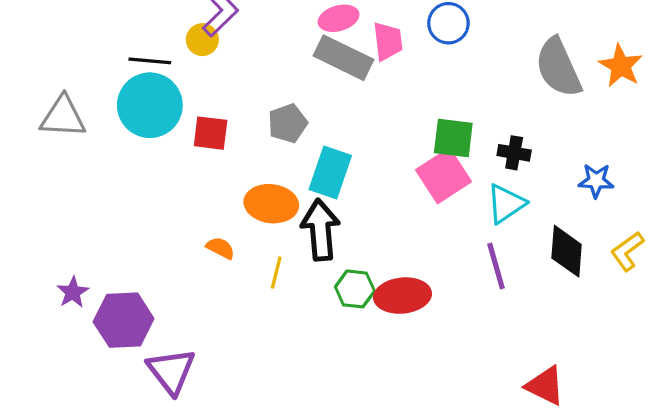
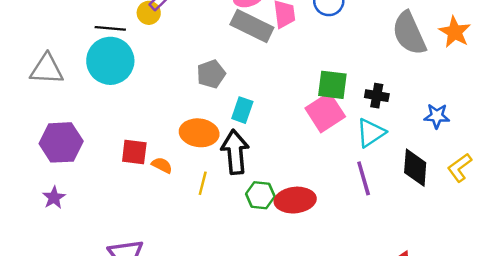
red square: (211, 133) -> (134, 152), moved
cyan rectangle: (330, 172) -> (242, 110), size x0.7
purple hexagon: (124, 320) -> (61, 142), moved

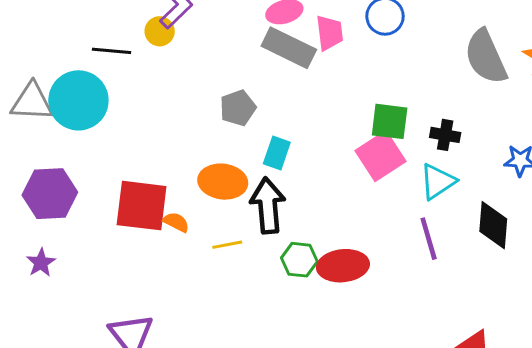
cyan circle: (110, 61) -> (78, 100), moved
red square: (134, 152) -> (142, 206), size x1.6
yellow line: (203, 183) -> (227, 245), turned 65

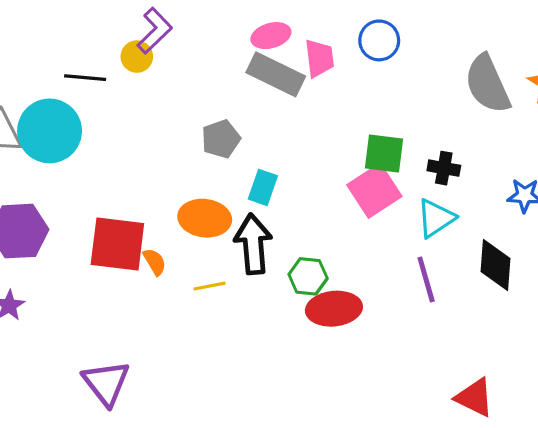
orange semicircle: (176, 222) -> (155, 262), turned 32
green hexagon: (299, 260) -> (308, 276), moved

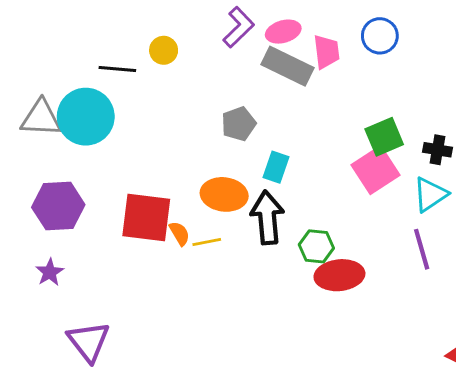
purple L-shape: (155, 31) -> (239, 27), moved
green square: (384, 154) -> (384, 137), turned -30
yellow line: (210, 286) -> (207, 242), moved
purple triangle: (106, 383) -> (89, 342), moved

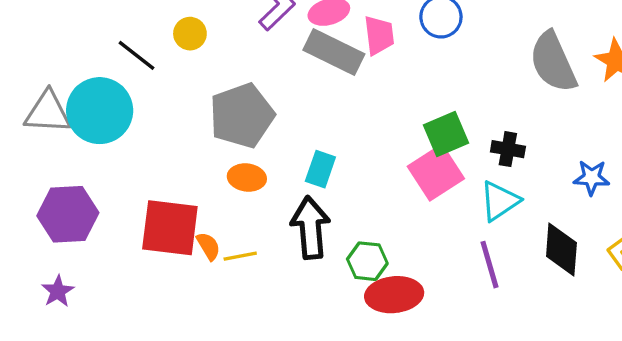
black line: (117, 69) -> (136, 55), turned 33
gray pentagon: (239, 124) -> (242, 116), moved, size x1.6
orange ellipse: (224, 194) -> (247, 178), moved, size x0.7

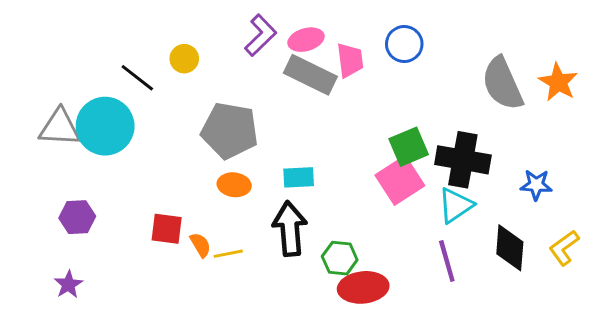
gray pentagon: (242, 116) -> (230, 131), turned 30
black cross: (508, 149) -> (463, 160), size x1.8
cyan rectangle: (320, 169) -> (299, 177), turned 68
purple hexagon: (68, 214) -> (77, 217), size x0.7
red square: (170, 228) -> (167, 229), size x0.6

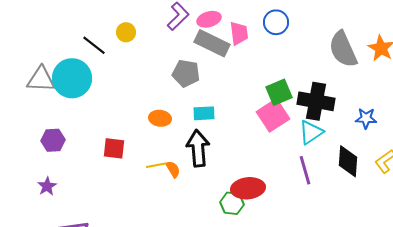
gray pentagon: (230, 131) -> (186, 73), moved, size x0.7
orange semicircle: (200, 245) -> (173, 169), moved
green hexagon: (340, 258) -> (232, 203), moved

